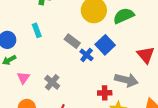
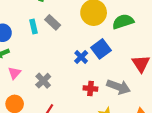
gray rectangle: (72, 41) -> (53, 22), moved
red cross: (105, 93) -> (90, 88), moved

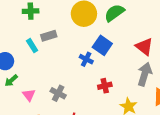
gray rectangle: (53, 22) -> (49, 36), turned -42
gray arrow: (119, 87) -> (145, 74), moved, turned -75

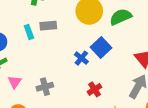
red cross: (105, 86) -> (94, 89), turned -32
gray cross: (58, 93) -> (45, 87), turned 35

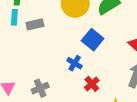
cyan rectangle: (29, 32) -> (14, 17), moved, turned 32
blue cross: (81, 58) -> (75, 63), moved

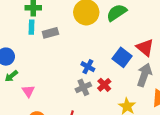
blue square: (93, 40) -> (122, 57), moved
gray cross: (40, 88) -> (83, 87), moved

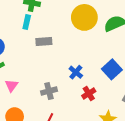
gray rectangle: (50, 33) -> (44, 42), moved
gray cross: (83, 87) -> (49, 91), moved

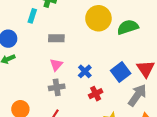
cyan rectangle: (27, 22) -> (32, 16), moved
pink triangle: (11, 86) -> (56, 65), moved

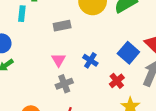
gray rectangle: (56, 38) -> (62, 26), moved
red cross: (96, 94) -> (117, 81), moved

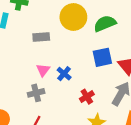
blue square: (128, 53) -> (102, 57), moved, turned 30
pink triangle: (58, 60) -> (43, 70), moved

